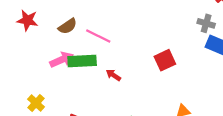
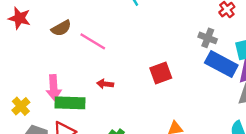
pink arrow: (62, 60) -> (54, 87), moved, turned 105
green rectangle: (82, 61) -> (70, 103), moved
red arrow: (113, 75) -> (105, 84), turned -32

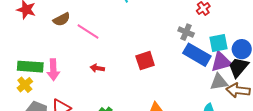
green rectangle: (70, 103) -> (30, 67), moved

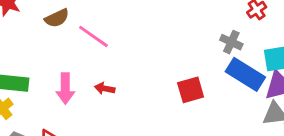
red square: (145, 61) -> (191, 90), moved
pink arrow: (53, 70) -> (65, 89), moved

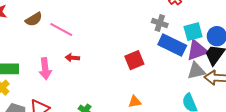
red arrow: (105, 89) -> (72, 58), moved

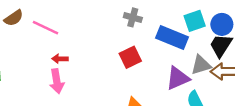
gray cross: (160, 23) -> (133, 17), moved
purple triangle: (197, 50) -> (178, 78), moved
pink arrow: (45, 69) -> (57, 81), moved

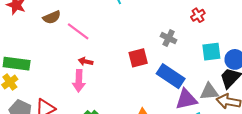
gray cross: (133, 17) -> (169, 38), moved
blue rectangle: (172, 37) -> (171, 76), moved
red square: (130, 57) -> (138, 58), moved

